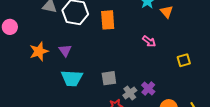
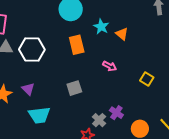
orange rectangle: (108, 20) -> (77, 45), moved
yellow square: (184, 60) -> (147, 79), turned -32
gray square: (109, 78) -> (74, 88), moved

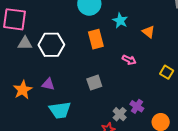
orange triangle: (122, 34) -> (148, 32), moved
purple triangle: (28, 89) -> (48, 84), turned -32

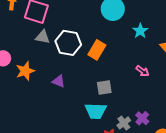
orange rectangle: (96, 39) -> (97, 50), moved, turned 36
orange star: (23, 90) -> (25, 71), moved
cyan trapezoid: (60, 110) -> (96, 111), moved

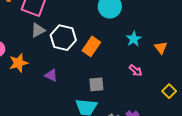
cyan star: (140, 31) -> (134, 39), moved
gray triangle: (43, 37) -> (38, 30), turned -42

